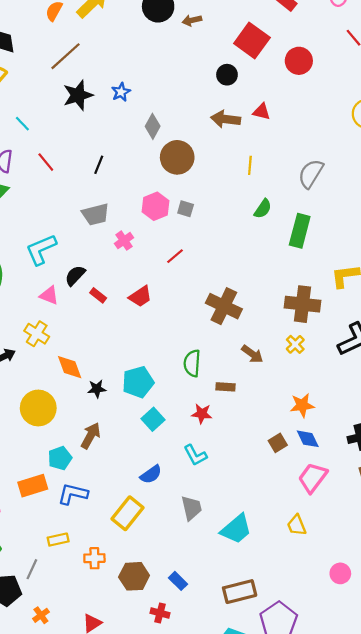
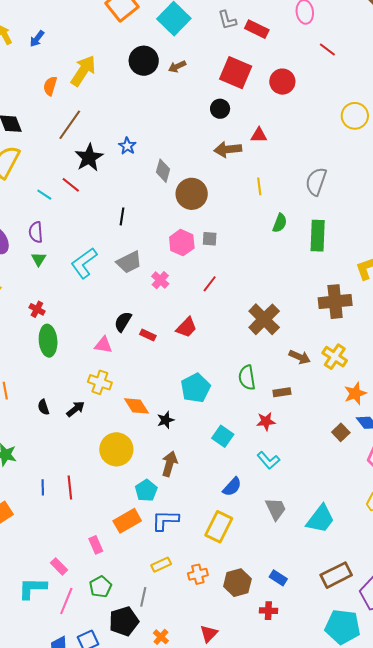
red line: (46, 162) -> (71, 185), moved
cyan L-shape: (41, 249) -> (84, 263), moved
brown cross: (224, 306) -> (264, 319), turned 32
yellow cross: (295, 344) -> (335, 357), moved, size x1.4
cyan pentagon: (138, 382) -> (195, 388), moved

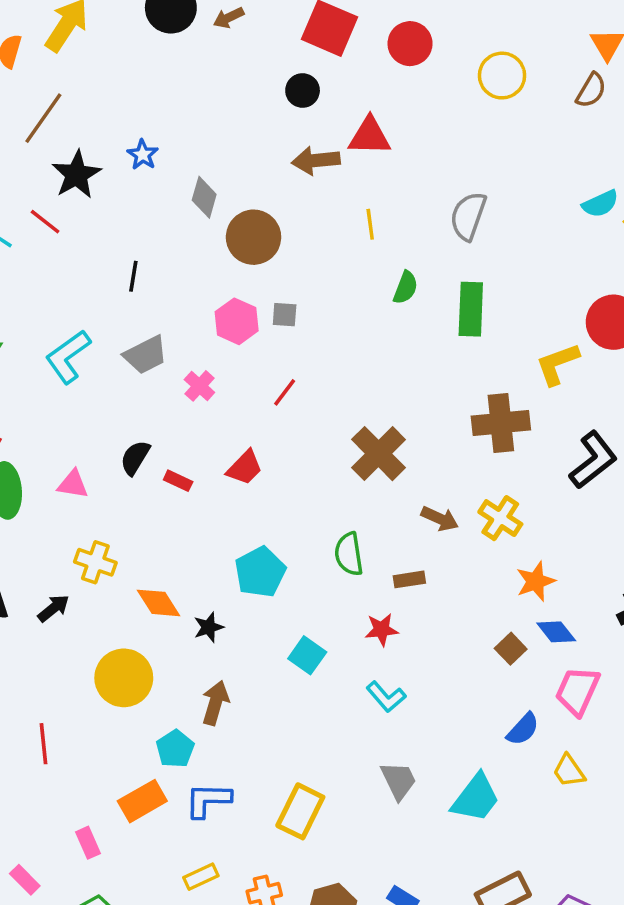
yellow circle: (355, 116) -> (502, 76), moved
red triangle: (259, 135) -> (370, 136), size x1.5
pink triangle: (103, 345) -> (73, 484), moved
blue semicircle: (232, 487) -> (523, 729), moved

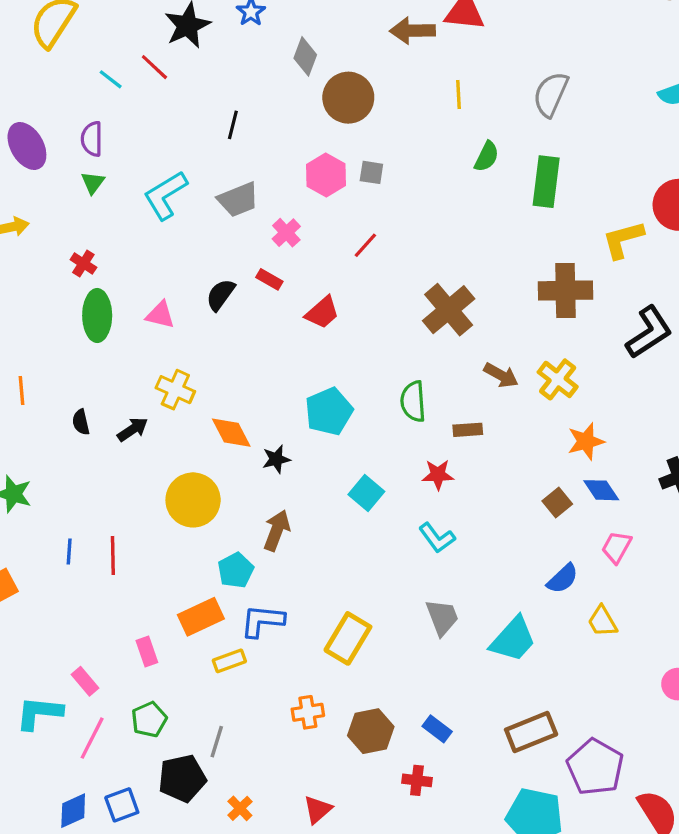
red rectangle: (178, 481) -> (269, 279), moved
pink trapezoid: (577, 691) -> (617, 547), size x0.7
yellow rectangle: (201, 877) -> (229, 661), moved

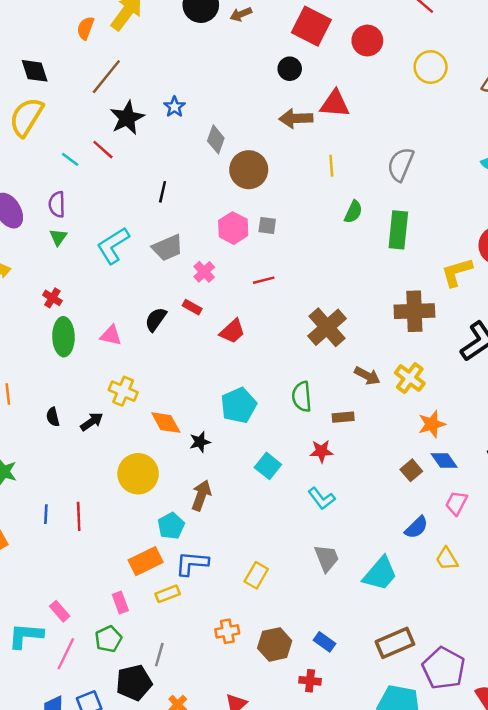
red line: (365, 245) -> (264, 280), turned 35
yellow rectangle: (348, 638) -> (256, 575), size x0.7
pink rectangle: (147, 651) -> (120, 603), moved

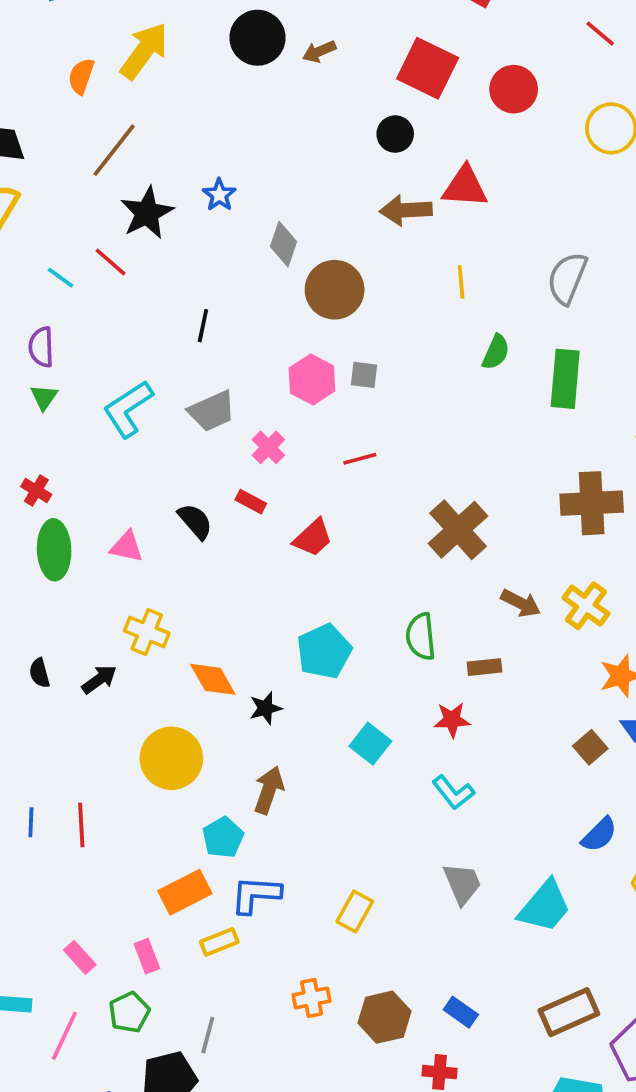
black semicircle: (156, 319) -> (195, 521), turned 105
pink rectangle: (60, 611) -> (80, 957), moved

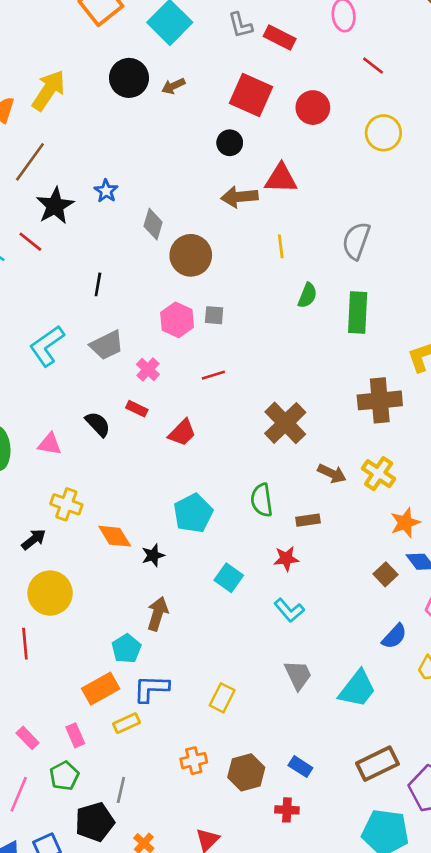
yellow circle: (171, 758) -> (50, 593), moved

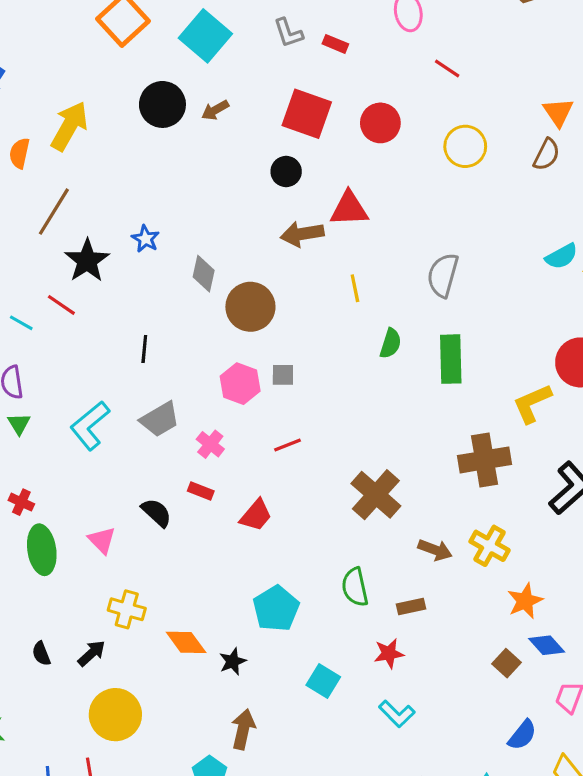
red rectangle: (280, 38) -> (335, 44), size x0.7
pink triangle: (50, 444) -> (102, 540), turned 40

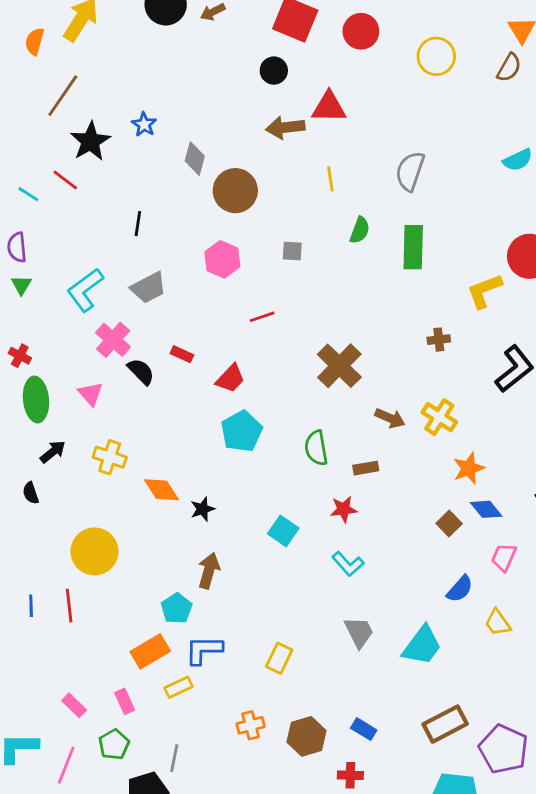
gray square: (283, 375) -> (292, 251), moved
pink cross: (210, 444) -> (113, 340), moved, size x1.4
brown cross: (485, 460) -> (439, 340), size x0.5
cyan pentagon: (276, 609) -> (242, 431), moved
black arrow: (92, 653) -> (53, 452), moved

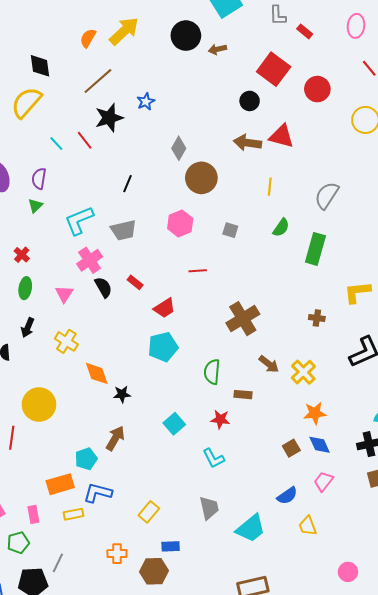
blue star: (144, 124) -> (146, 102), moved
green ellipse: (36, 399) -> (25, 288), size x0.7
black arrow: (53, 452) -> (28, 328), turned 138
blue rectangle: (364, 729) -> (171, 546), moved, turned -48

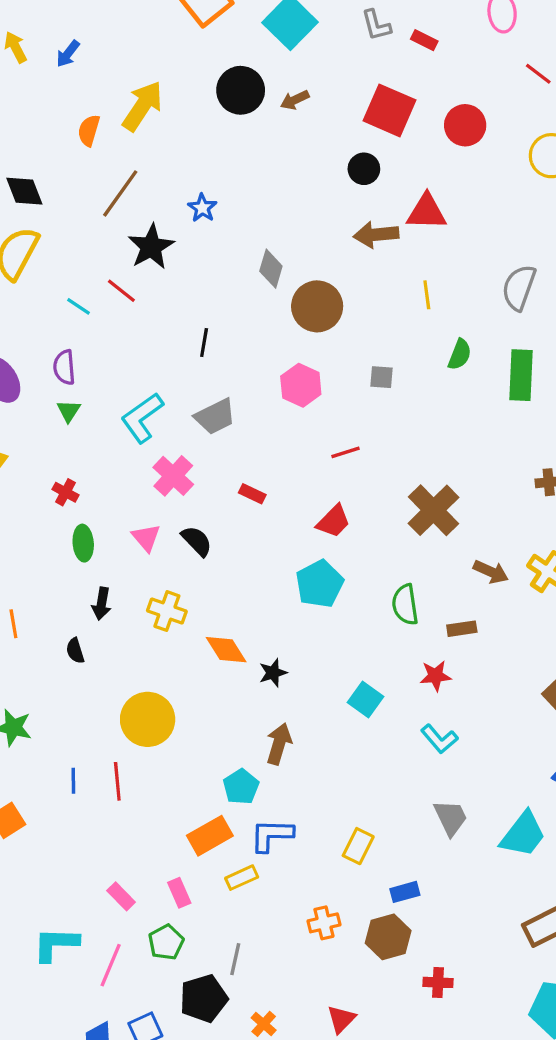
black semicircle: (103, 287) -> (197, 541), moved
red trapezoid: (165, 308) -> (334, 521), moved

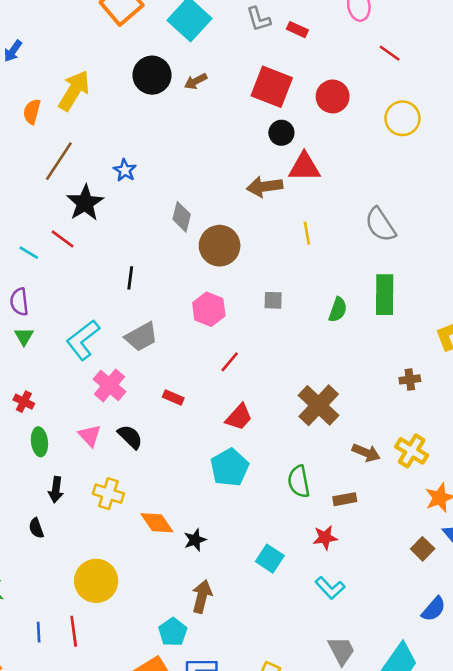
black circle: (364, 169) -> (281, 133), moved
gray semicircle: (519, 288) -> (380, 225), turned -51
green semicircle: (460, 354) -> (338, 310), moved
red line: (346, 452) -> (230, 362), moved, turned -30

